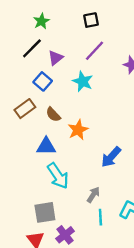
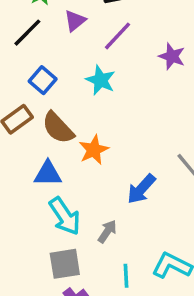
purple triangle: (56, 58) -> (75, 21), moved
brown semicircle: (53, 114) -> (58, 128), size x1.5
gray arrow: (93, 195) -> (107, 231), moved
gray square: (45, 212) -> (65, 264), moved

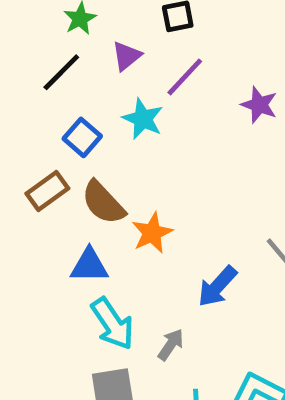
cyan star: (100, 80) -> (143, 119), moved

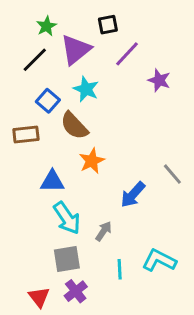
purple triangle: (127, 56) -> (76, 50), size x1.6
purple line: (185, 77) -> (127, 54), moved
brown rectangle: (47, 191) -> (26, 134), turned 30
brown semicircle: (103, 203) -> (74, 126), moved

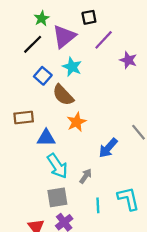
brown rectangle: (26, 134) -> (24, 118), moved
cyan L-shape: (159, 260) -> (128, 199), turned 50

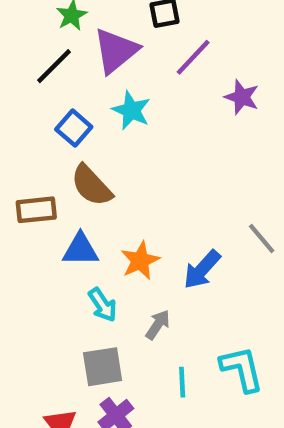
brown semicircle: (63, 95) -> (92, 185), moved
orange star: (77, 122) -> (140, 261), moved
cyan arrow: (57, 166) -> (103, 305), size x0.7

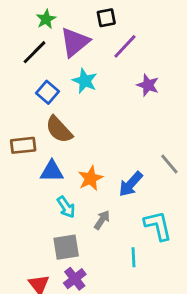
purple star: (242, 97) -> (148, 85), moved
cyan L-shape: (242, 369) -> (158, 226), moved
cyan line: (182, 382) -> (134, 257), moved

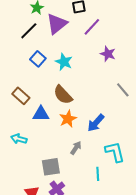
cyan star: (85, 81) -> (64, 62), moved
brown semicircle: (59, 130) -> (63, 95), moved
brown rectangle: (23, 145) -> (21, 96), turned 48
gray line: (169, 164) -> (123, 90), moved
cyan arrow: (66, 207) -> (19, 139), moved, turned 140

